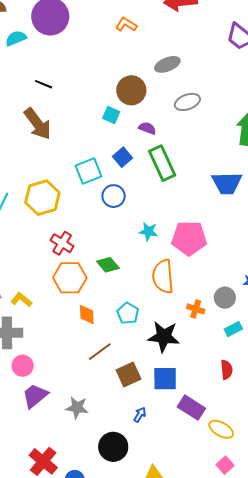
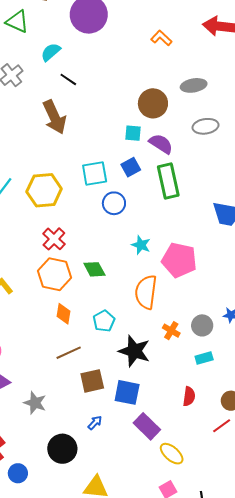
cyan semicircle: (16, 38) -> (51, 52), moved, turned -30
cyan square: (111, 115) -> (133, 133), moved, turned -30
purple semicircle: (147, 128) -> (161, 144), size x1.4

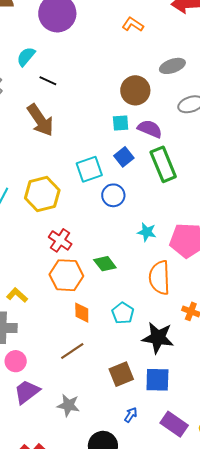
brown line: (69, 353) -> (72, 351), moved
purple rectangle: (147, 426) -> (174, 424), moved

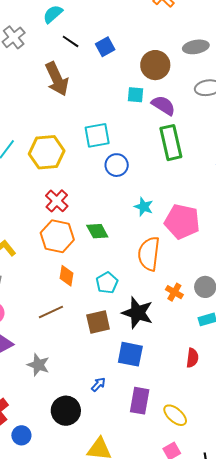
blue square: (124, 157) -> (105, 47), moved
brown square: (121, 374) -> (98, 322), moved
purple rectangle: (174, 424) -> (140, 401), turned 56

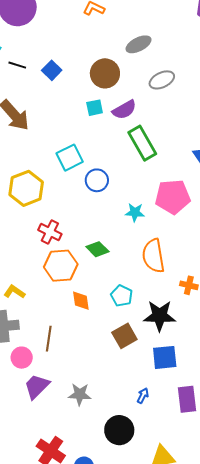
black line: (71, 41) -> (17, 65), moved
purple semicircle: (163, 105) -> (124, 110), turned 135
pink pentagon: (182, 222) -> (173, 197), moved
brown line: (51, 312) -> (49, 339), moved, turned -40

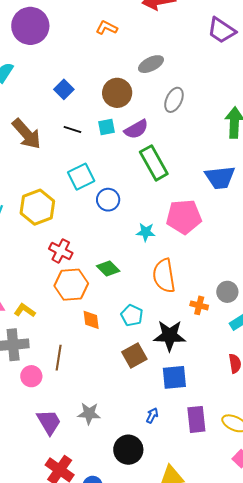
black line: (17, 65) -> (72, 129), moved
gray ellipse: (162, 80) -> (174, 100), turned -40
purple trapezoid: (37, 386) -> (49, 422), moved, turned 104

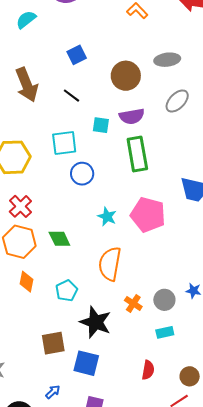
cyan square: (106, 127) -> (101, 125), moved
brown square: (134, 355) -> (53, 343), moved

